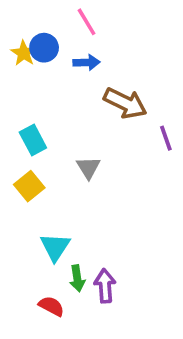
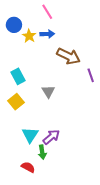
blue circle: (44, 48) -> (14, 25), moved
yellow star: (24, 53) -> (29, 36), moved
purple arrow: (105, 286) -> (51, 137), moved, turned 54

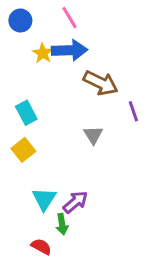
blue circle: (14, 25) -> (20, 21), moved
blue arrow: (47, 34) -> (69, 50), size x1.6
gray triangle: (48, 91) -> (93, 135), moved

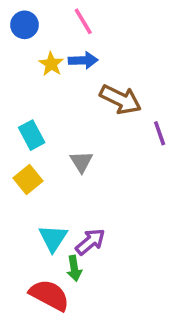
blue arrow: (69, 50) -> (83, 60), size x0.7
gray triangle: (93, 135) -> (81, 162), moved
red semicircle: (41, 247) -> (49, 295), size x1.6

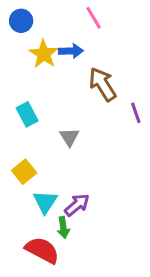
pink line: (83, 21) -> (94, 18), moved
yellow star: (51, 64) -> (44, 54), size x1.4
brown arrow: (120, 99) -> (103, 84), turned -148
yellow square: (28, 180) -> (24, 172), moved

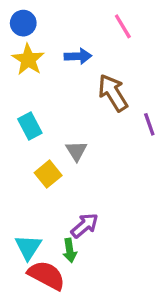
pink line: (94, 18) -> (123, 26), moved
yellow star: (44, 54) -> (28, 60), moved
yellow square: (24, 172) -> (48, 174), moved
cyan triangle: (45, 202) -> (28, 247), moved

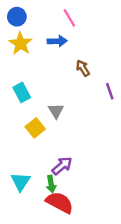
pink line: (123, 26) -> (69, 18), moved
brown arrow: (113, 93) -> (83, 68), size x0.6
red semicircle: (46, 275) -> (60, 202), moved

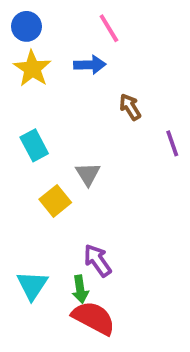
purple arrow: (62, 166) -> (97, 260), turned -85

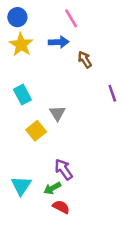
brown arrow: (130, 107) -> (85, 60), moved
green arrow: (80, 289) -> (52, 188), turned 70
red semicircle: (94, 318) -> (61, 207), size x0.6

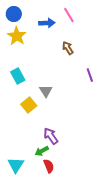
pink line: (71, 18) -> (69, 15), moved
blue arrow: (59, 42) -> (47, 23), moved
cyan triangle: (21, 186) -> (16, 165), moved
red semicircle: (61, 207) -> (49, 166), turned 40

